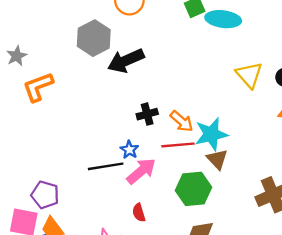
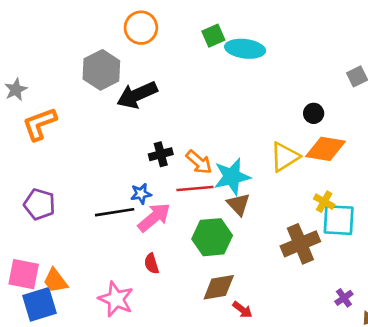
yellow triangle: (249, 75) -> (285, 157), moved, turned 40
blue star: (129, 150) -> (141, 194), turned 30
purple pentagon: (45, 195) -> (39, 204), moved

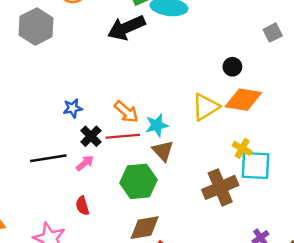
black arrow: (137, 95) -> (126, 28), moved
black cross: (161, 154) -> (91, 136), moved, turned -30
cyan star: (232, 177) -> (157, 125), size x0.7
blue star: (141, 194) -> (73, 108), moved
pink arrow: (154, 217) -> (85, 163), size x0.6

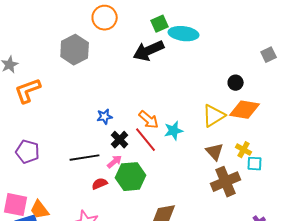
red line: (123, 136) -> (146, 140), turned 56
brown triangle: (163, 151) -> (215, 152), moved
cyan square: (256, 166) -> (255, 164), size x0.6
green hexagon: (139, 181) -> (131, 177), moved
red semicircle: (82, 206) -> (100, 184), moved, turned 84

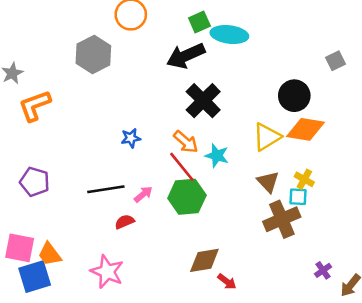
black circle: (236, 83) -> (294, 96), size x1.6
cyan star: (174, 131) -> (217, 156), turned 30
black cross: (120, 140) -> (203, 101), moved, size x1.6
cyan square: (255, 164) -> (298, 197), moved
green hexagon: (131, 177) -> (187, 197), moved

